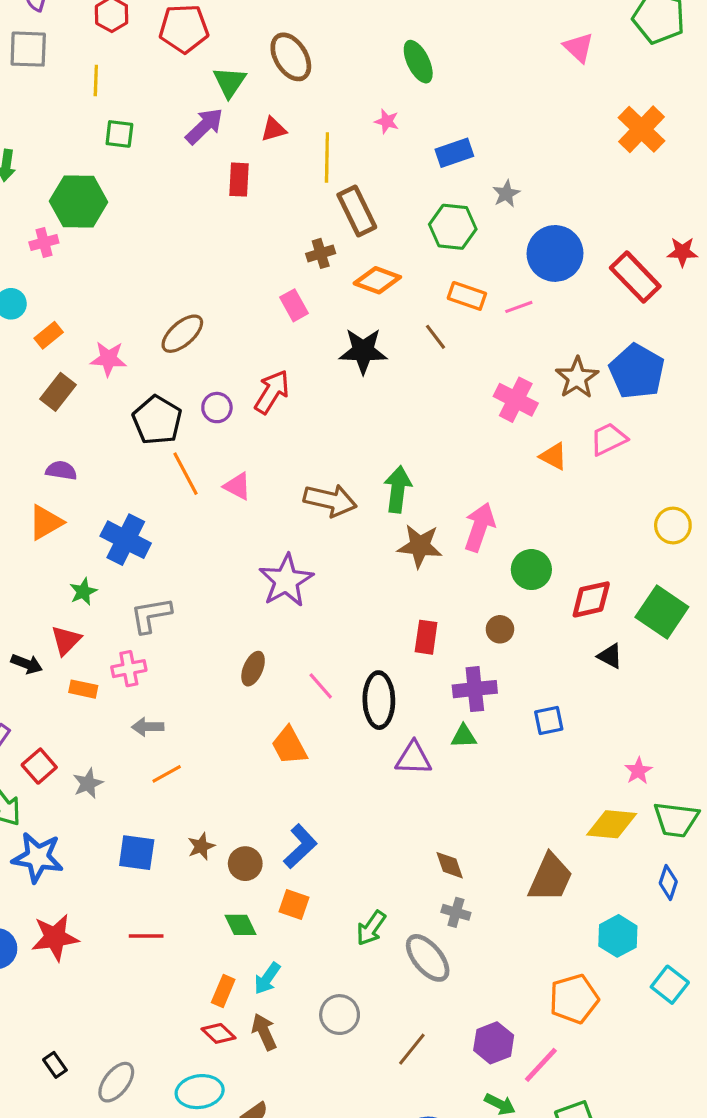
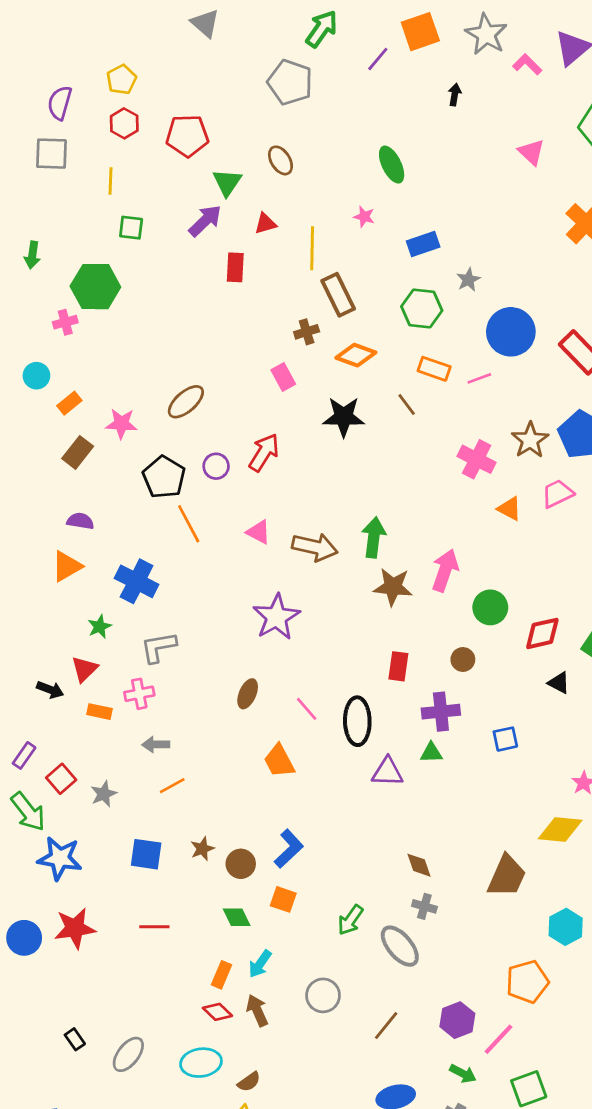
brown ellipse: (291, 57) -> (281, 160), size x0.7
pink triangle: (237, 486) -> (259, 532), moved

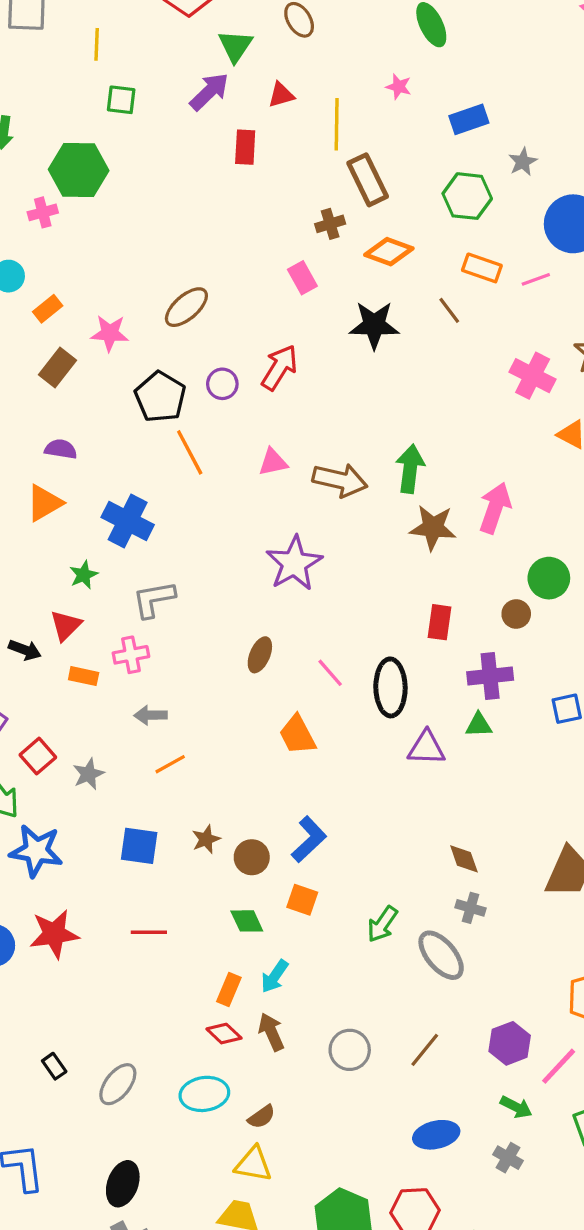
pink triangle: (259, 532) -> (273, 462), turned -40
green circle: (490, 607) -> (549, 578), moved
gray circle: (323, 995) -> (350, 1050), moved

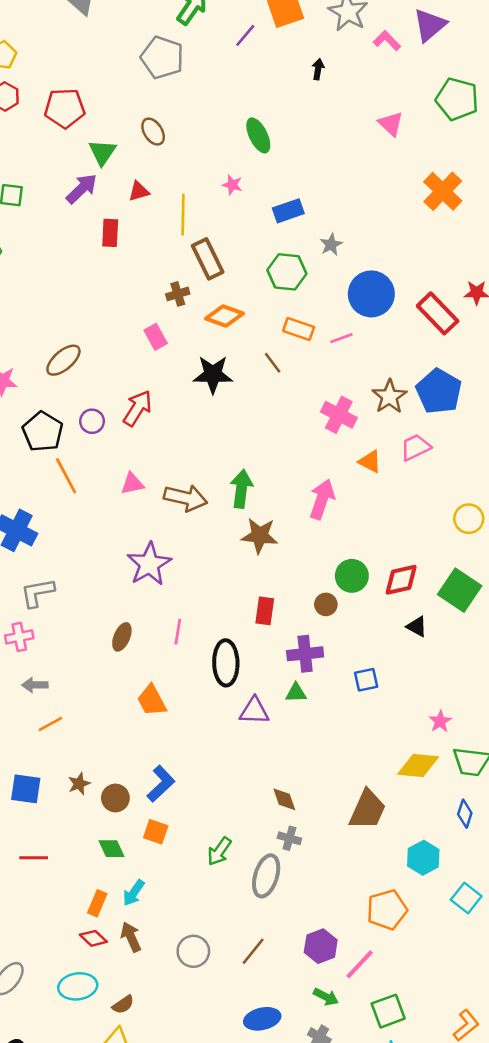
pink arrow: (495, 508) -> (322, 499), moved
pink line: (330, 673) -> (178, 632), moved, turned 50
gray ellipse: (441, 955) -> (266, 876), turned 57

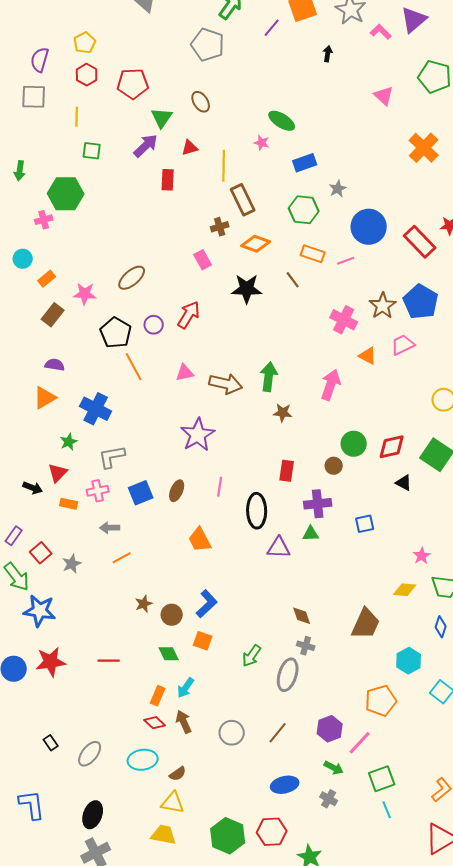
green ellipse: (258, 135) -> (282, 121), moved, turned -32
brown star: (260, 536) -> (283, 413), size x0.7
yellow diamond: (418, 766) -> (405, 590), size x0.7
blue square: (26, 789) -> (141, 493), moved, turned -30

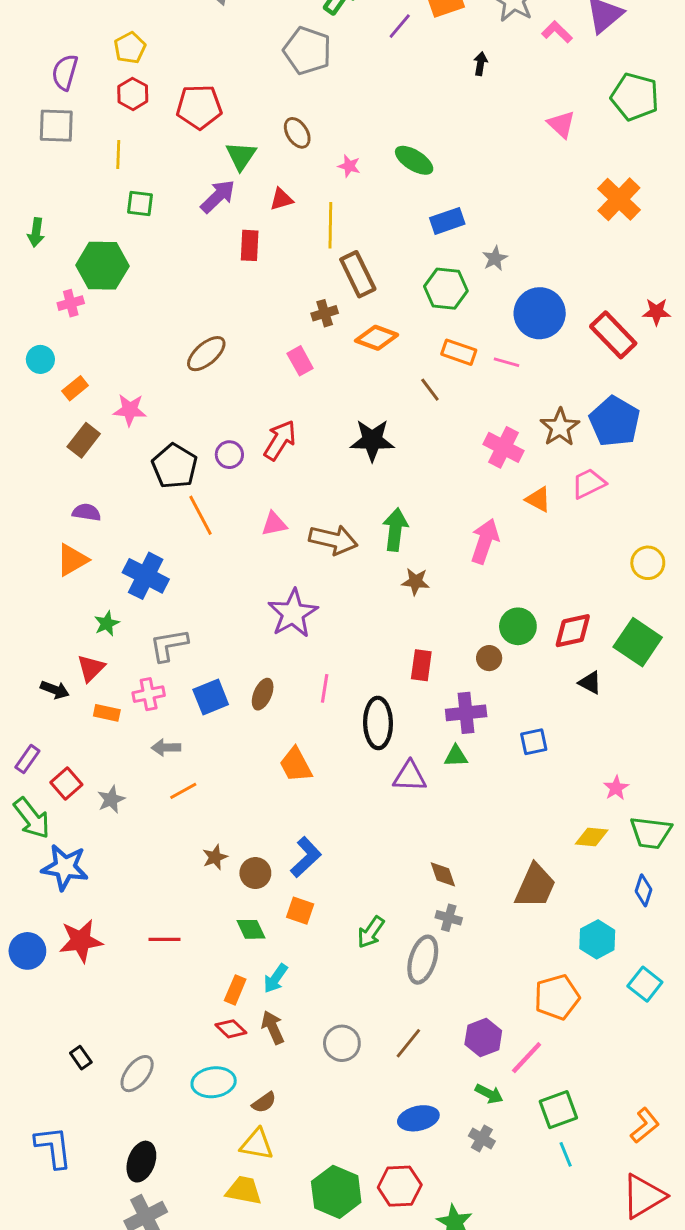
pink star: (262, 143) -> (349, 166), moved
pink line: (346, 261) -> (506, 362), turned 36
brown ellipse: (132, 278) -> (206, 354), moved
black star: (247, 289) -> (372, 440), moved

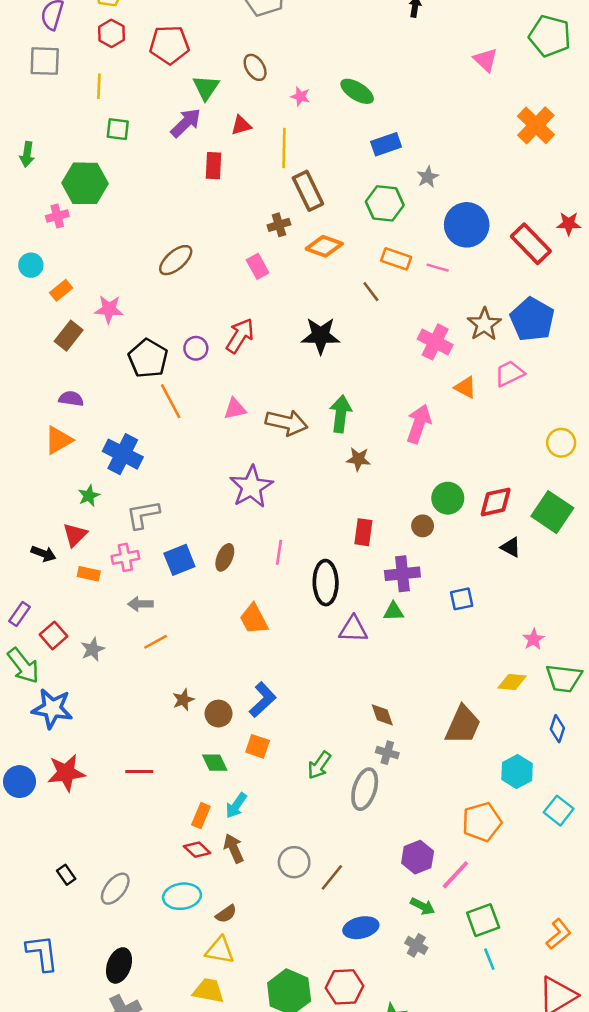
brown line: (408, 1043) -> (332, 877), moved

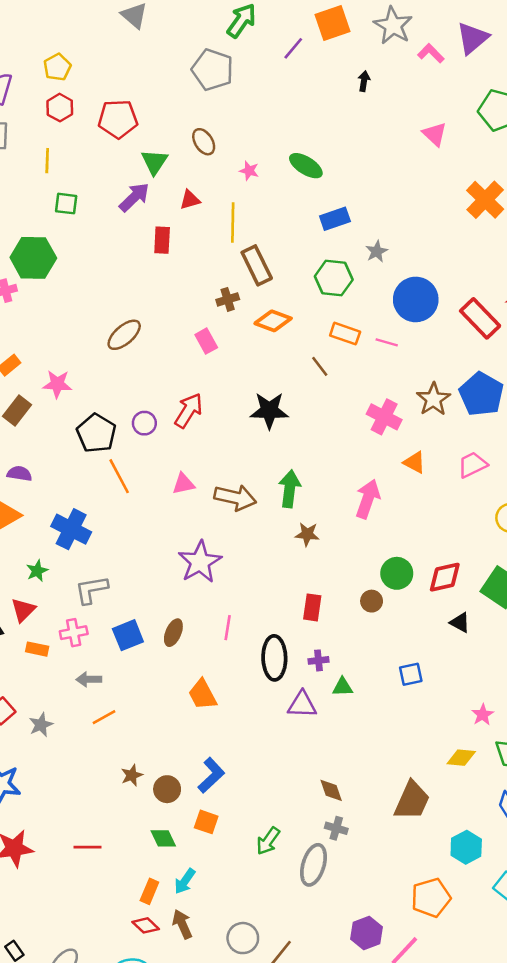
pink trapezoid: (509, 373) -> (473, 465), moved
purple cross: (402, 574) -> (319, 660), moved, size x0.6

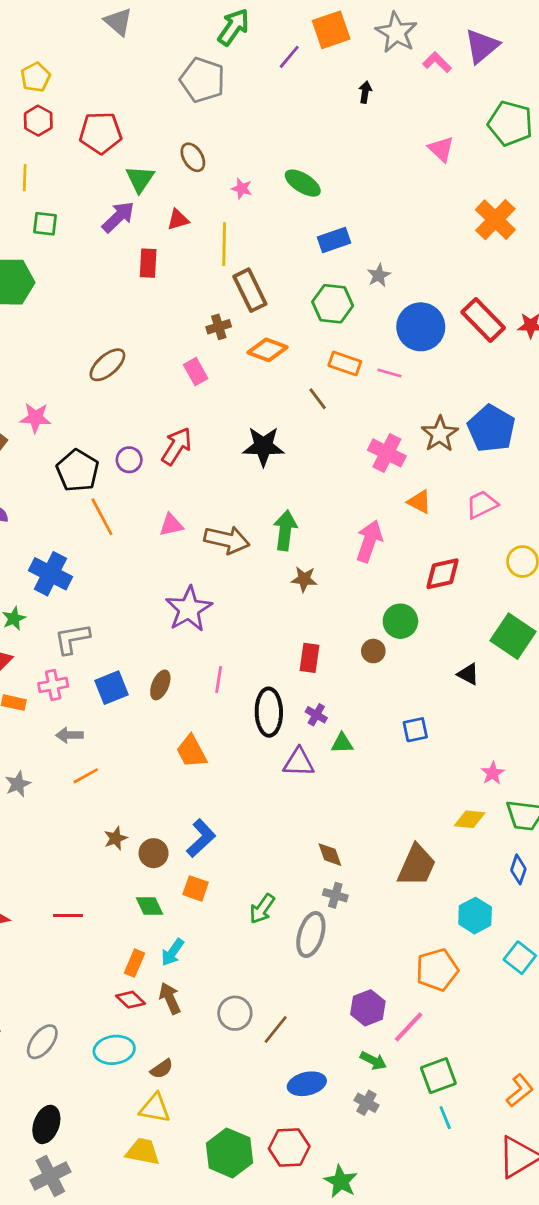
red rectangle: (480, 318) -> (483, 320), moved
red diamond: (445, 577) -> (442, 574), moved
purple cross: (319, 660) -> (316, 715), turned 36

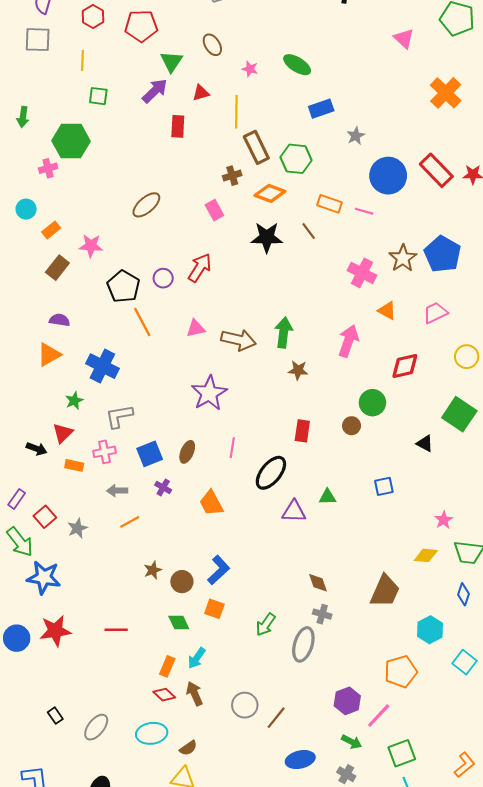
green hexagon: (333, 304) -> (296, 159), moved
black star: (263, 446) -> (267, 237), moved
black ellipse: (269, 712) -> (271, 473), turned 40
purple cross: (316, 715) -> (163, 487), moved

